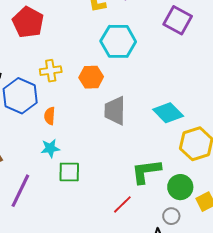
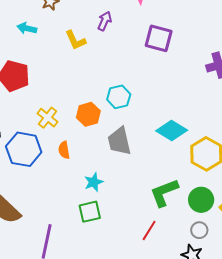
cyan hexagon: (118, 41) -> (119, 97), moved, size x0.7
yellow cross: (51, 71) -> (47, 118), turned -30
orange semicircle: (50, 116) -> (64, 150), moved
cyan star: (50, 148) -> (94, 182), moved

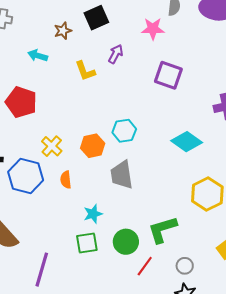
cyan diamond: (172, 131) -> (187, 142), moved
green circle: (201, 200) -> (126, 242), moved
gray circle: (199, 230) -> (185, 266), moved

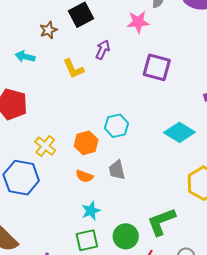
gray trapezoid: (122, 175) -> (117, 170), size x0.7
orange semicircle: (66, 180) -> (84, 176), moved, turned -60

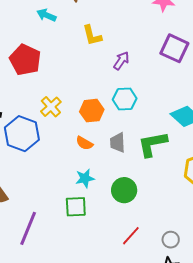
purple arrow: (103, 50) -> (121, 61), moved
green L-shape: (161, 222) -> (152, 144), moved
green circle: (126, 236) -> (124, 190), moved

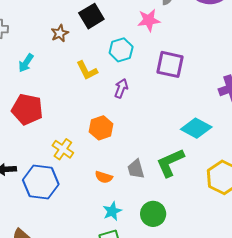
cyan arrow: (46, 15) -> (26, 63), moved, turned -66
cyan hexagon: (125, 99) -> (121, 50), moved
orange hexagon: (92, 111) -> (101, 128), moved

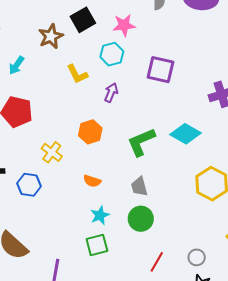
pink star: (149, 20) -> (124, 25), moved
brown star: (60, 33) -> (51, 36), size x1.4
green L-shape: (170, 163) -> (141, 142), moved
gray trapezoid: (136, 169) -> (139, 187), moved
blue hexagon: (41, 182) -> (29, 185), size x0.7

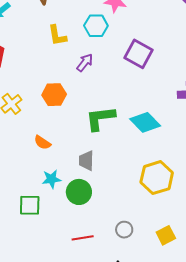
cyan star: (100, 215) -> (51, 179), moved
gray circle: (197, 257) -> (124, 230), moved
red line: (157, 262) -> (83, 238), turned 35

